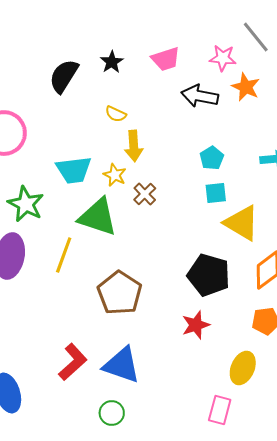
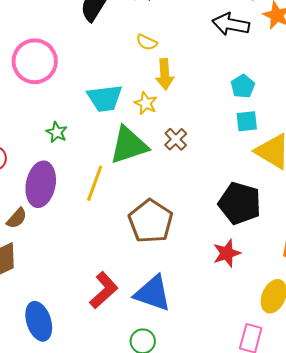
brown cross: (145, 194) -> (176, 139), moved
green star: (26, 204) -> (57, 132), size x0.6
green triangle: (98, 217) -> (129, 145), turned -36

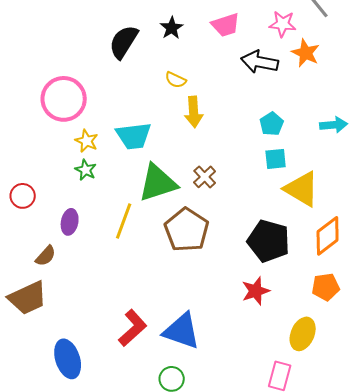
yellow star: (146, 103) -> (87, 141), moved
purple ellipse: (41, 184) -> (70, 222), size x0.6
brown pentagon: (151, 221) -> (187, 230), moved

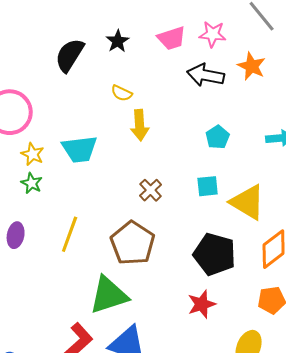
pink star: (283, 24) -> (213, 34), moved
cyan square: (276, 159) -> (208, 186), moved
green triangle: (158, 183) -> (109, 295), moved

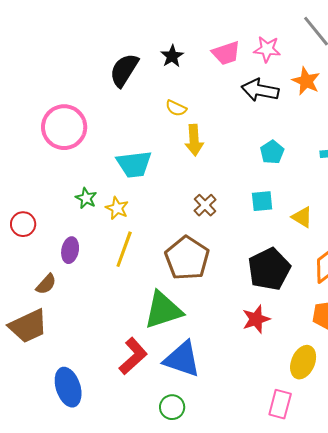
yellow star: (33, 154) -> (117, 208), moved
yellow triangle: (248, 202) -> (302, 217), size x0.6
black pentagon: (215, 254) -> (269, 269), turned 30

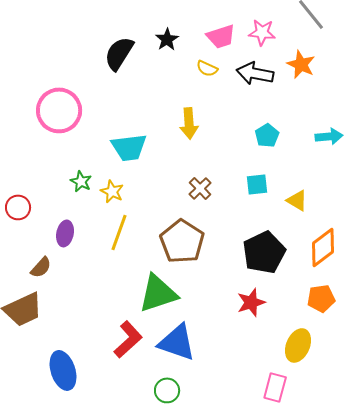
yellow semicircle: (176, 108) -> (207, 68), moved

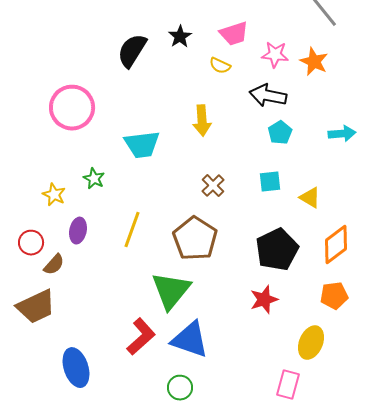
pink star: (262, 32) -> (275, 55), moved
black arrow: (255, 73) -> (268, 96), moved
yellow star: (112, 191) -> (54, 195), moved
red circle: (18, 207) -> (31, 243), moved
green triangle: (158, 293) -> (171, 291), turned -33

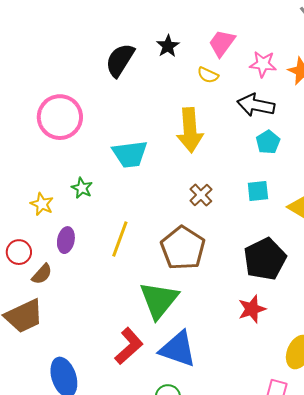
pink trapezoid: (234, 34) -> (222, 43), turned 144
yellow arrow: (202, 121) -> (190, 130), size x1.4

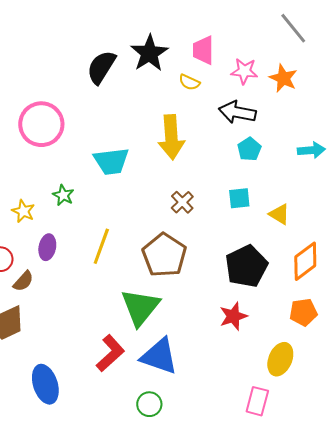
pink trapezoid: (222, 43) -> (203, 50), turned -36
black star: (168, 46) -> (149, 53), size x1.6

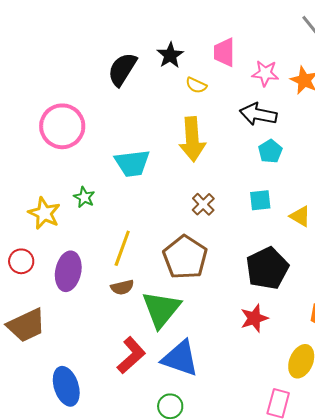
black star: (149, 53) -> (170, 55), size x0.7
yellow semicircle: (189, 82) -> (196, 85), moved
yellow star: (23, 211) -> (44, 213), size x1.4
purple ellipse: (47, 247) -> (68, 271), moved, size x1.5
brown semicircle: (23, 281) -> (122, 287), moved, turned 35

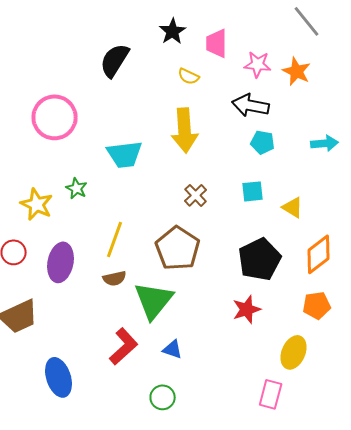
black star: (170, 55) -> (173, 31), moved
cyan pentagon: (270, 151) -> (263, 142), turned -30
blue triangle: (180, 358) -> (173, 349), size x0.5

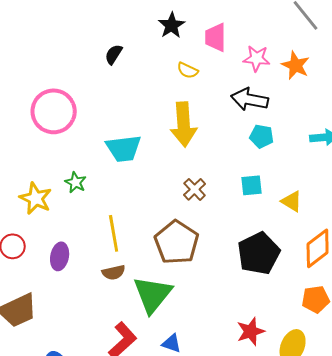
black semicircle: (115, 60) -> (114, 54), size x0.6
yellow line: (115, 239) -> (114, 233), turned -30
purple ellipse: (61, 262) -> (60, 256), size x0.7
red star: (247, 309) -> (251, 331), moved

